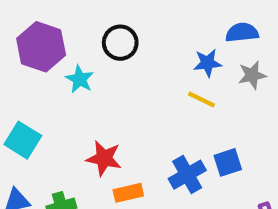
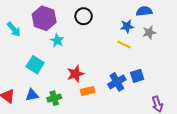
cyan star: (80, 79) -> (57, 40), moved
red star: (104, 158) -> (75, 74), turned -30

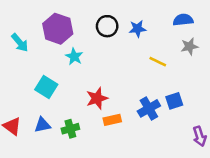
blue star: (127, 26) -> (138, 29), moved

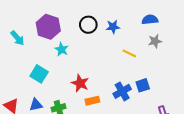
red star: (97, 98) -> (80, 83), turned -30

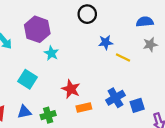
black circle: (88, 25) -> (87, 14), moved
blue star: (113, 27) -> (106, 42), moved
blue square: (143, 85) -> (137, 105), moved

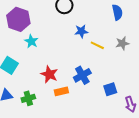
blue semicircle: (145, 22) -> (117, 12), turned 84
gray star: (150, 45) -> (122, 43), moved
blue cross: (115, 98) -> (82, 75), moved

